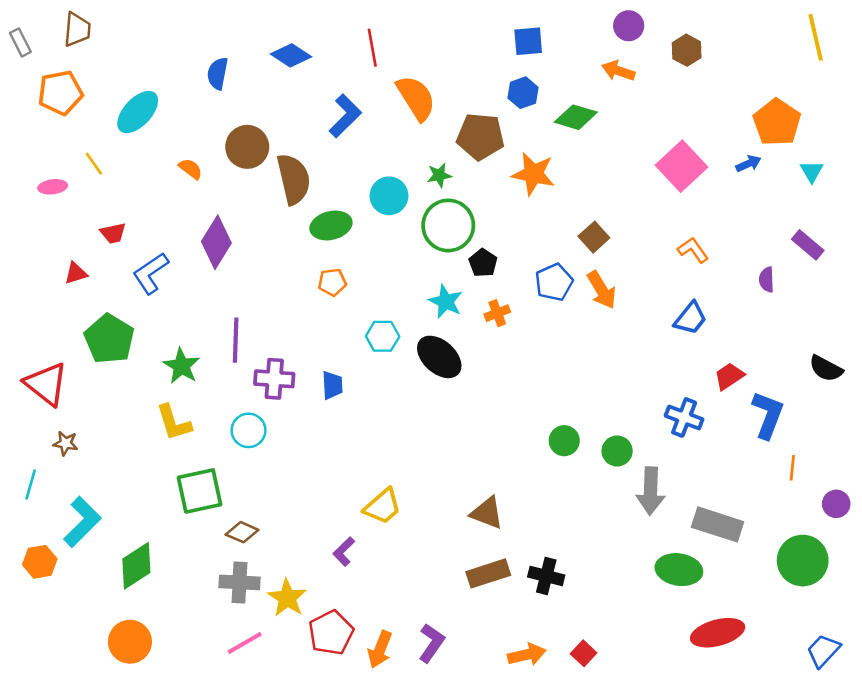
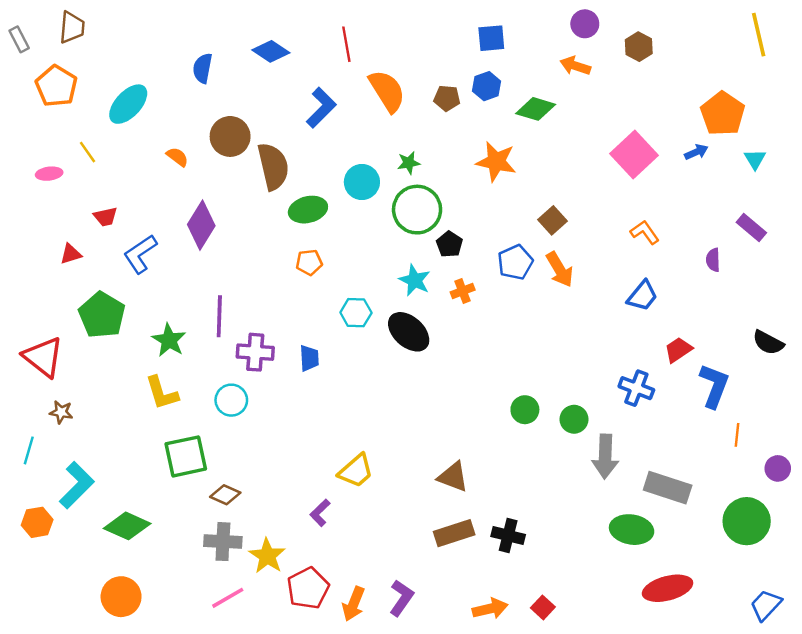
orange pentagon: (60, 93) -> (56, 86), turned -30
brown pentagon: (480, 137) -> (447, 98), moved, size x0.6
green diamond: (136, 566) -> (127, 526), turned 57

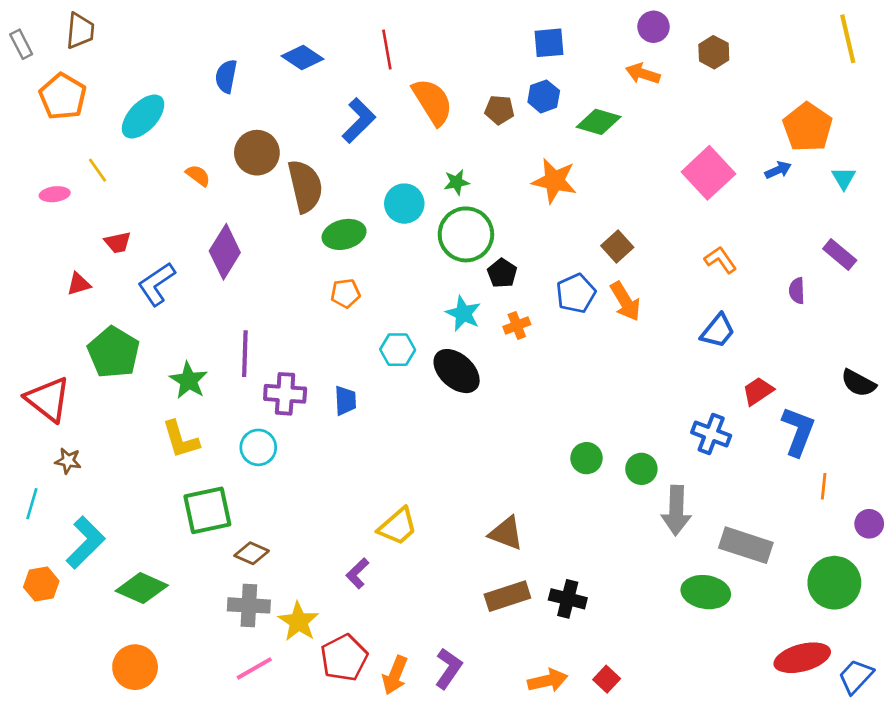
red ellipse: (668, 588) -> (802, 658), moved

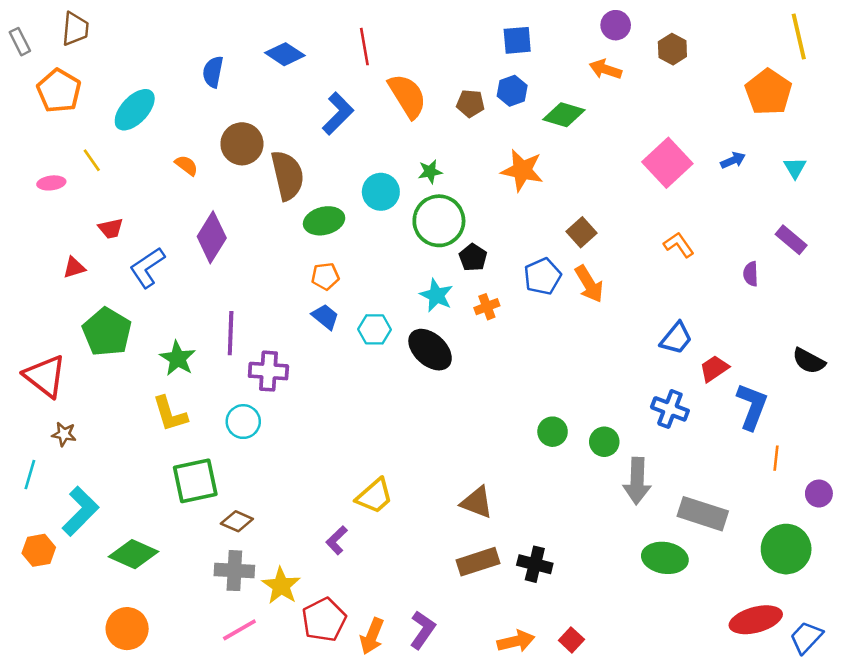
orange pentagon: (808, 127) -> (768, 92), moved
blue trapezoid: (718, 331) -> (676, 338), moved
blue trapezoid: (345, 401) -> (325, 317), moved, turned -48

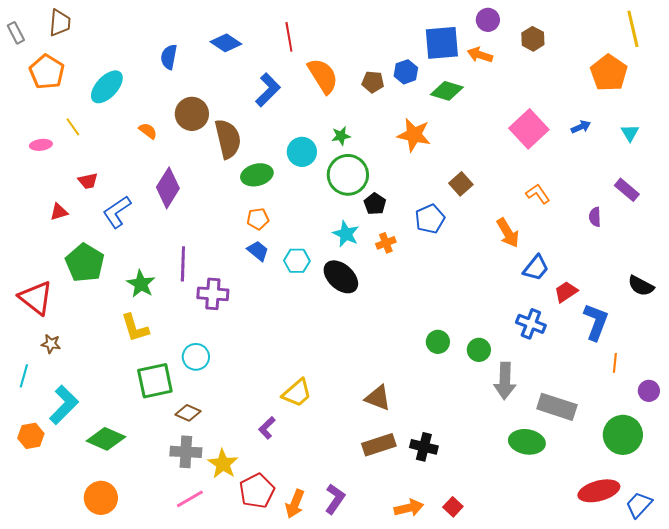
blue square: (517, 40) -> (442, 43), moved, size x1.5
orange arrow: (589, 284) -> (508, 233), moved
cyan circle: (243, 422) -> (196, 357), moved

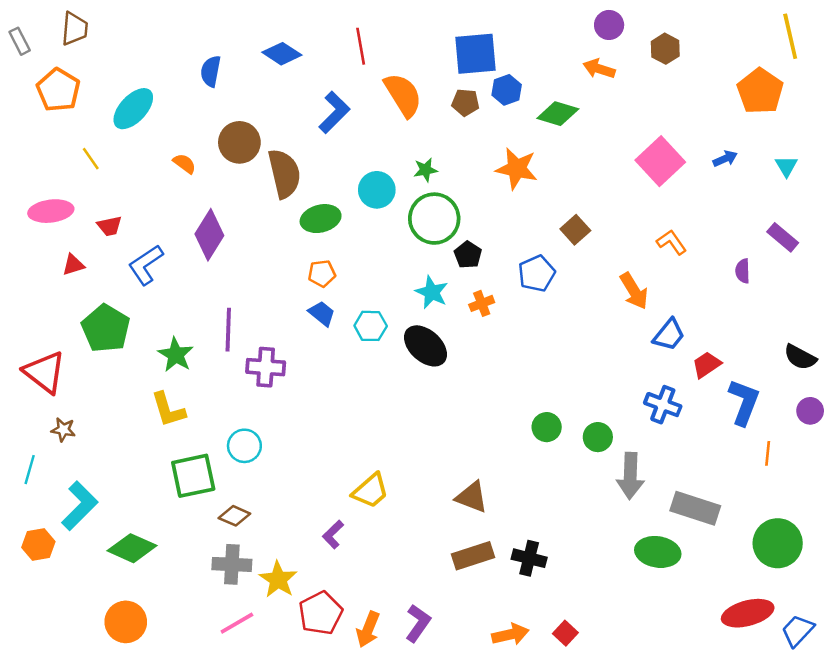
blue square: (442, 43) -> (475, 54), moved
pink ellipse: (41, 145) -> (51, 211), moved, size x1.6
purple circle: (649, 391) -> (810, 411), moved

